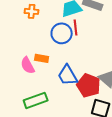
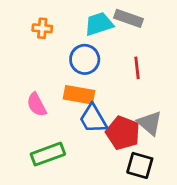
red line: (76, 27) -> (137, 68), moved
orange rectangle: (42, 58) -> (79, 95), moved, size x1.5

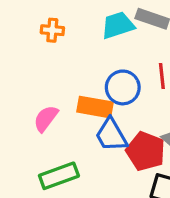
blue circle: (85, 59) -> (123, 87), moved
pink semicircle: (37, 105) -> (46, 119), turned 65

